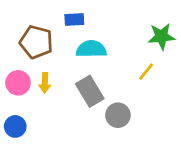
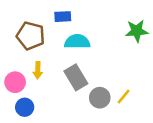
yellow line: (146, 72) -> (124, 96), moved
pink circle: (18, 83) -> (15, 82), moved
blue circle: (15, 126) -> (25, 107), moved

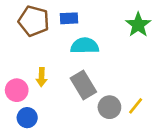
green star: (137, 31) -> (138, 25), moved, turned -30
brown pentagon: (31, 36) -> (34, 21), moved

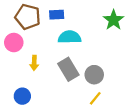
pink circle: (17, 90) -> (14, 43), moved
yellow line: (136, 106) -> (95, 98), moved
gray circle: (109, 107) -> (94, 75), moved

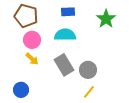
blue rectangle: (57, 15) -> (68, 12), moved
pink circle: (14, 43) -> (32, 40), moved
yellow arrow: (34, 63) -> (32, 59), turned -48

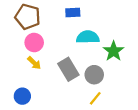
green star: (106, 19) -> (114, 51), moved
cyan semicircle: (65, 35) -> (88, 37), moved

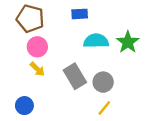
green star: (114, 51) -> (128, 42), moved

